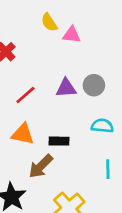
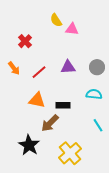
gray circle: (94, 85) -> (97, 67), moved
cyan line: (108, 169) -> (98, 125), turned -32

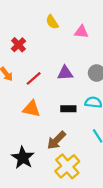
pink triangle: (72, 29) -> (81, 32), moved
black rectangle: (63, 105) -> (68, 109), moved
brown arrow: (50, 123) -> (56, 140), moved

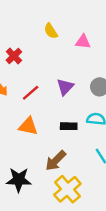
purple triangle: (65, 73) -> (65, 87), turned -42
black star: (23, 158) -> (19, 180), turned -30

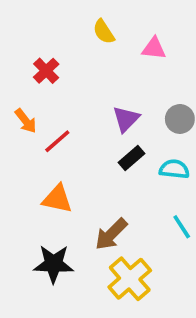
red line: (31, 93) -> (57, 141), moved
orange triangle: (28, 126) -> (57, 199), moved
black rectangle: (69, 126) -> (132, 158), moved, turned -42

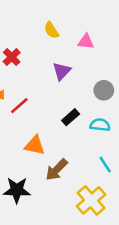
purple triangle: (126, 119) -> (62, 71), moved
orange triangle: (57, 199) -> (35, 145), moved
yellow cross: (130, 279) -> (91, 200), moved

